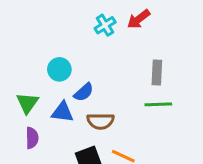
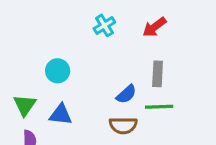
red arrow: (139, 19) -> (154, 27), moved
blue semicircle: (84, 92) -> (126, 94), moved
brown semicircle: (100, 121) -> (123, 125), moved

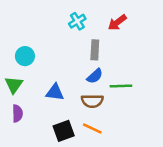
cyan circle: (58, 71) -> (25, 56), moved
gray rectangle: (158, 74) -> (95, 50), moved
blue triangle: (61, 115) -> (55, 92), moved

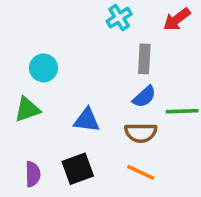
green triangle: (14, 85) -> (27, 109), turned 36
purple semicircle: (17, 113) -> (33, 174), moved
black square: (64, 131) -> (78, 169), moved

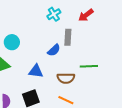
blue semicircle: (144, 97) -> (54, 50), moved

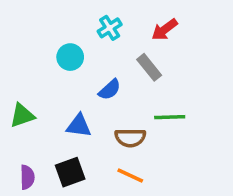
gray rectangle: (68, 37) -> (149, 67), moved, turned -42
cyan circle: (12, 42) -> (70, 57), moved

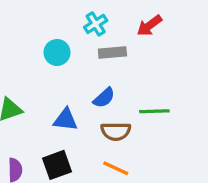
gray rectangle: (149, 67) -> (112, 52), moved, turned -56
blue semicircle: (110, 90) -> (104, 98), moved

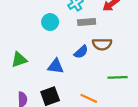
green line: (154, 111) -> (118, 77), moved
brown semicircle: (116, 131) -> (102, 44), moved

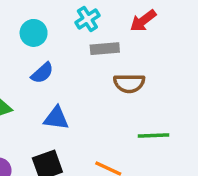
cyan circle: (50, 22) -> (34, 33), moved
blue semicircle: (81, 52) -> (42, 73), moved

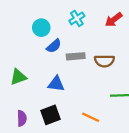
gray rectangle: (105, 49) -> (76, 56), moved
blue semicircle: (42, 73) -> (54, 46), moved

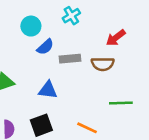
red arrow: (114, 20) -> (116, 38), moved

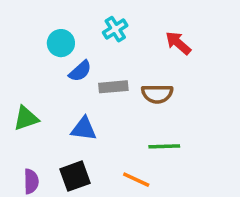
red arrow: (116, 38) -> (178, 43), moved, turned 78
green line: (121, 103) -> (164, 146), moved

